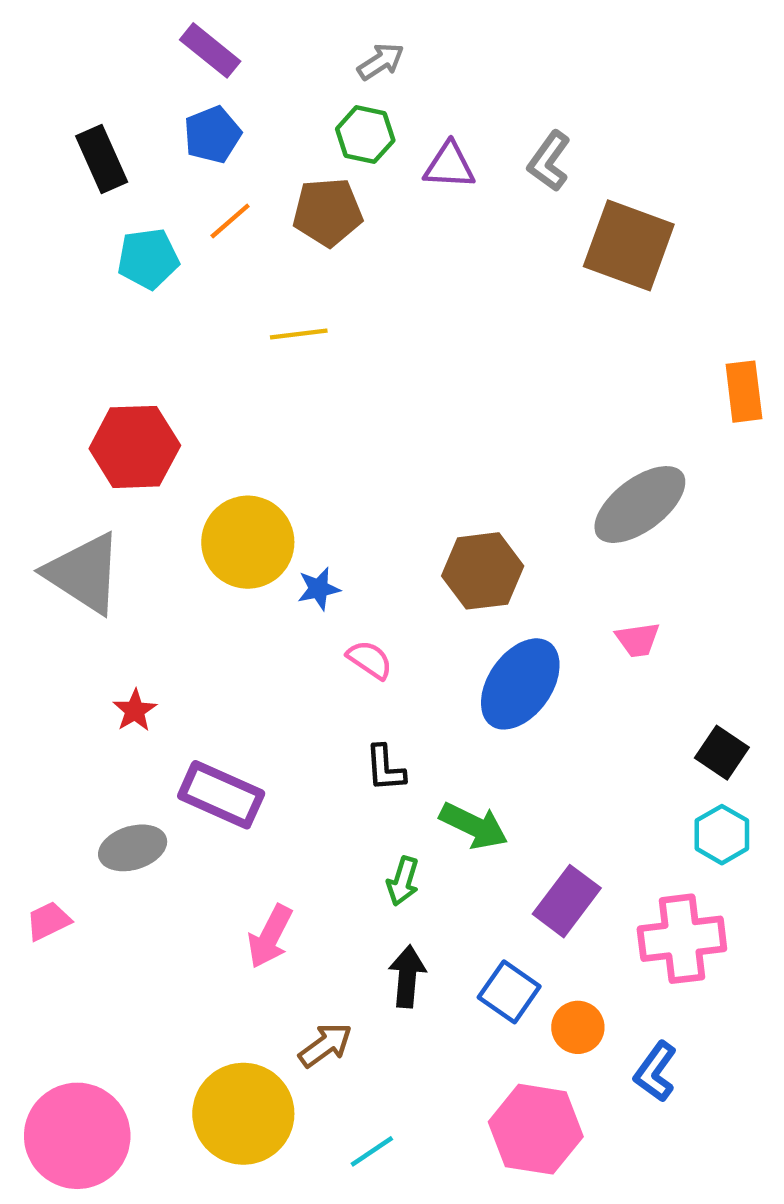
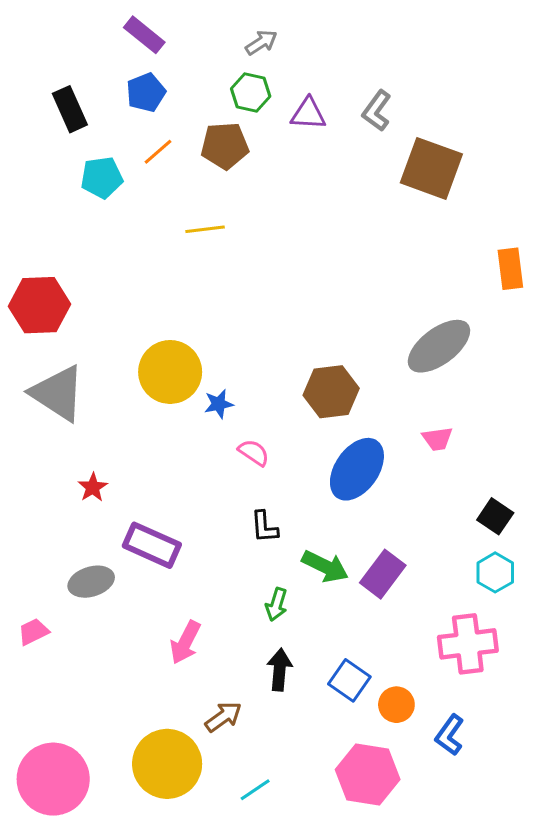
red hexagon: (135, 447) -> (39, 305), moved
purple rectangle: (567, 901) -> (383, 574), moved

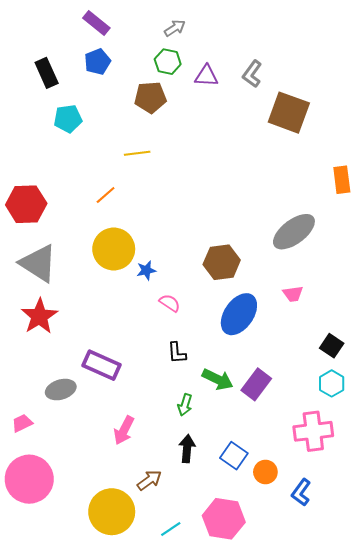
orange line: (158, 152) -> (106, 195), moved
red star: (93, 487) -> (39, 316), moved, size x1.8
pink hexagon: (368, 774) -> (224, 519), moved
pink circle: (53, 779) -> (29, 479), moved

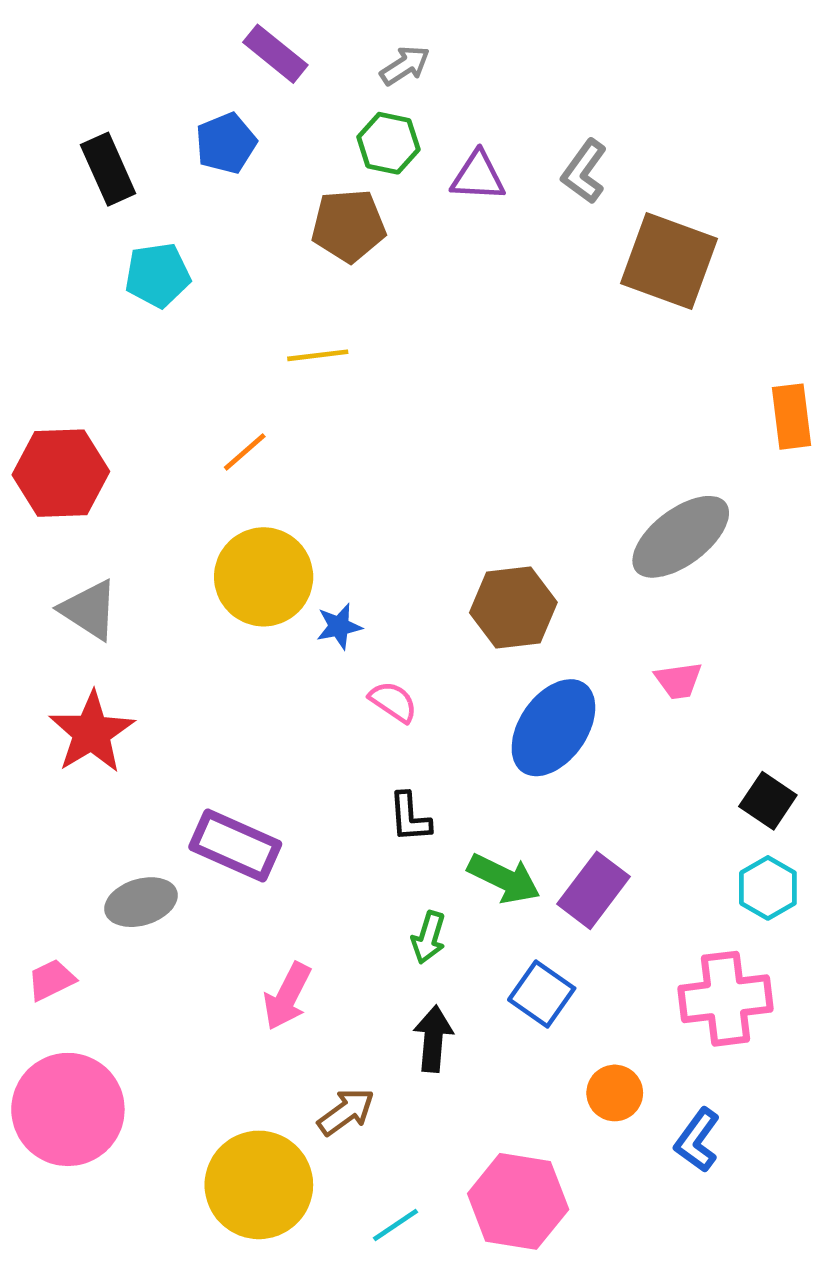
purple rectangle: (96, 23) -> (275, 54), moved
gray triangle: (38, 263) -> (89, 610), size x0.7
blue square: (234, 456) -> (542, 994), moved

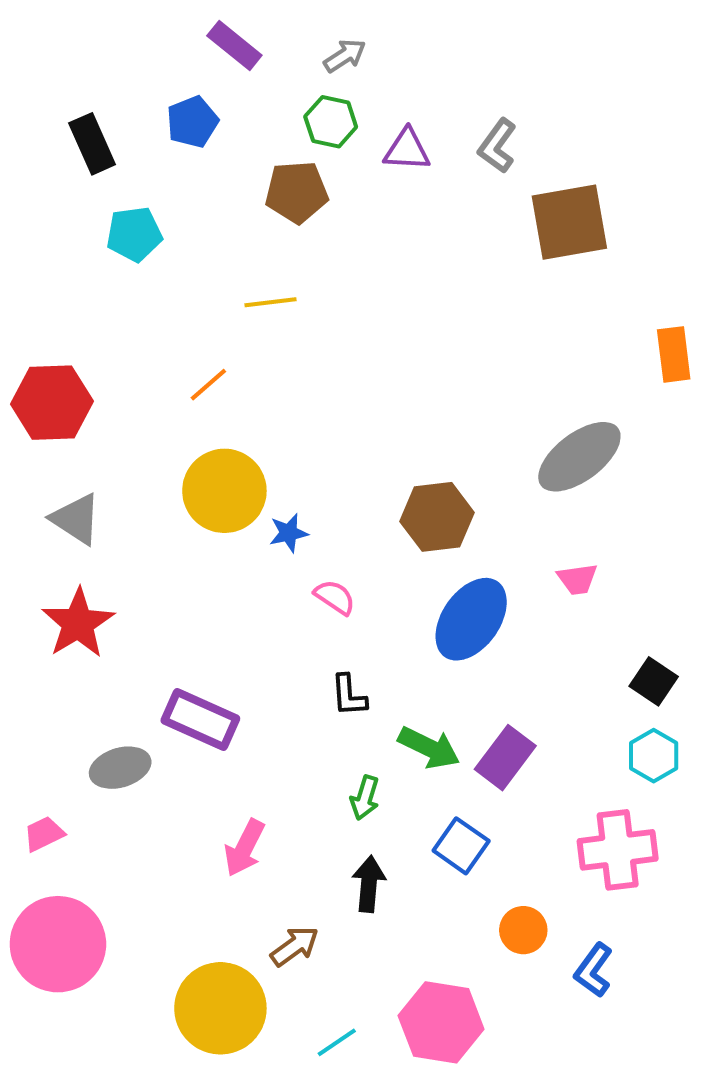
brown square: (669, 261) -> (569, 222), turned -30

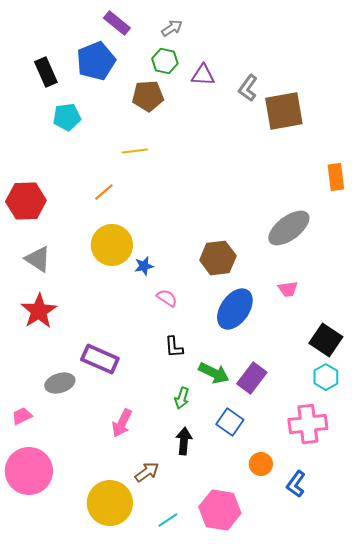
blue pentagon: (192, 122) -> (96, 61), size x1.5
gray L-shape: (497, 146) -> (248, 88), moved
black square: (654, 681) -> (326, 340), size x1.4

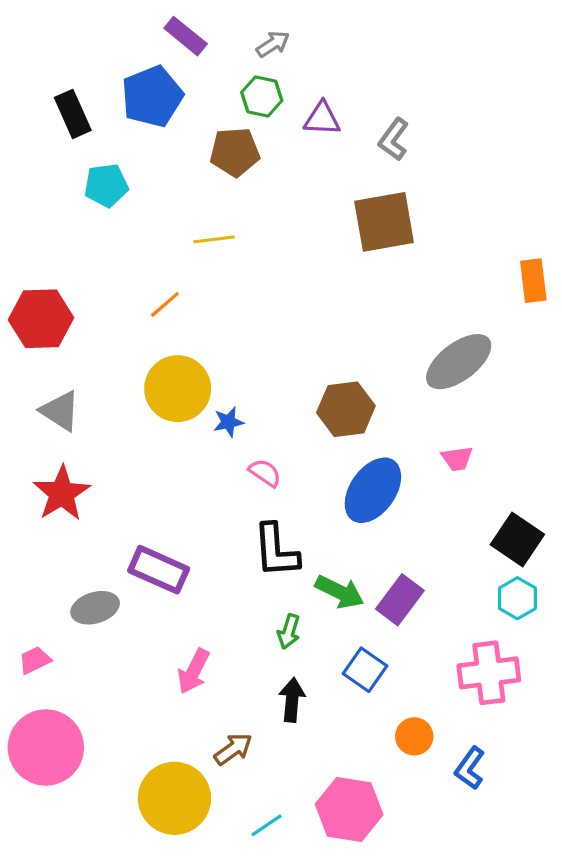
brown square: (284, 111) -> (384, 222), moved
black L-shape: (174, 347) -> (276, 551), size x1.6

